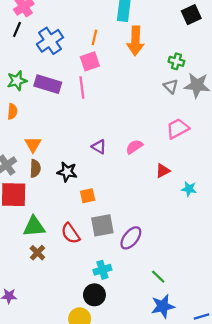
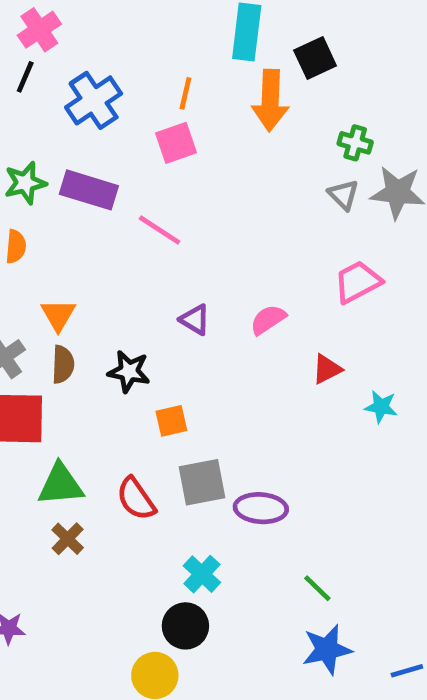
black square: (191, 15) -> (315, 58), moved
pink line: (82, 88) -> (160, 230), moved, turned -50
purple ellipse: (131, 238) -> (261, 508), turned 55
cyan cross: (102, 270) -> (202, 574), turned -30

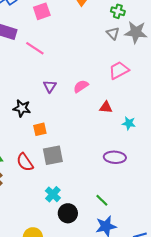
purple triangle: (195, 320) -> (50, 86), turned 32
red triangle: (327, 369) -> (106, 107), turned 32
purple ellipse: (261, 508) -> (115, 157), moved
black circle: (185, 626) -> (68, 213), moved

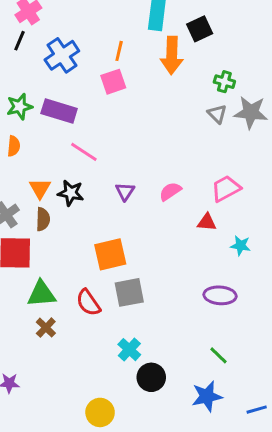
pink line: (35, 48) -> (84, 152), moved
pink trapezoid: (119, 70) -> (226, 189), moved
black star: (22, 108) -> (71, 193), moved
orange square: (40, 129) -> (110, 254), size x1.6
green line: (102, 200) -> (219, 355), moved

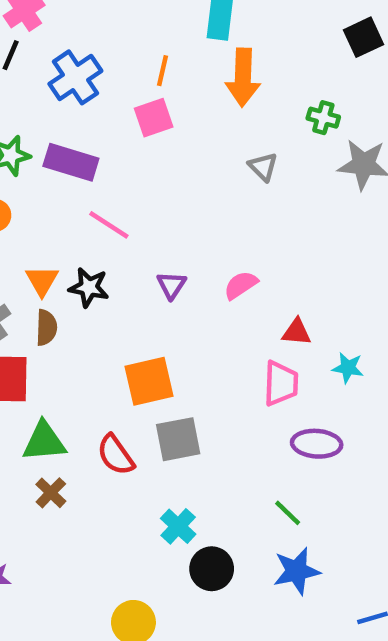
black square: (200, 29) -> (364, 37), moved
gray triangle: (217, 114) -> (263, 167), moved
pink trapezoid: (226, 189) -> (281, 383), moved, turned 120
green line: (219, 355) -> (288, 513), moved
blue star: (207, 396) -> (297, 571), moved

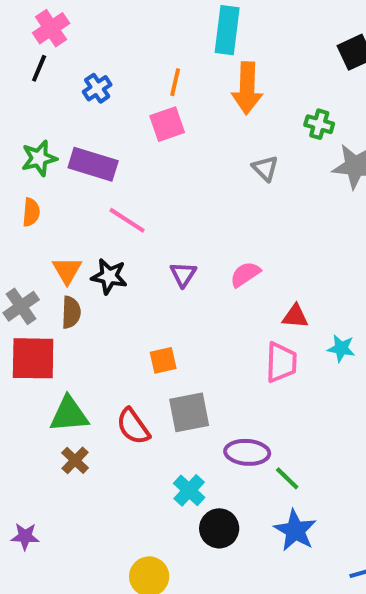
blue cross: (75, 77) -> (97, 88), size x0.6
orange square: (149, 381) -> (163, 360), size x0.6
purple ellipse: (317, 444) -> (247, 452), moved
blue star: (297, 571) -> (295, 530), turned -30

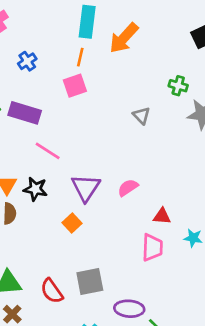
cyan rectangle: (227, 30) -> (87, 22), moved
orange arrow: (247, 88) -> (124, 38), moved, turned 40
purple triangle: (183, 274) -> (86, 188), size x1.6
orange square: (163, 360) -> (72, 223), moved, turned -30

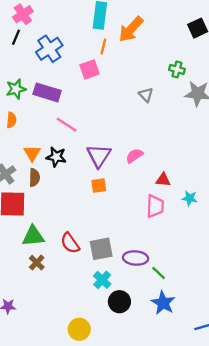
orange line: (80, 57) -> (103, 46), moved
blue cross: (27, 61) -> (49, 49), size x1.6
orange square: (72, 223) -> (99, 186), moved, turned 35
gray square: (90, 282) -> (101, 249), moved

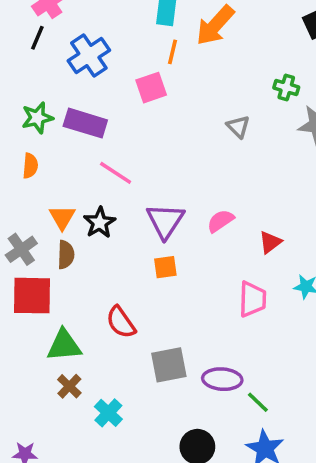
black star: (56, 157) -> (100, 223), turned 30
red triangle: (163, 180) -> (270, 242), moved, turned -42
red semicircle: (70, 243) -> (121, 322), moved
cyan cross: (102, 280) -> (108, 413), moved

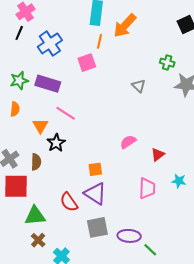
orange triangle: (62, 217) -> (40, 126), moved
purple triangle: (165, 221) -> (95, 194), moved, turned -30

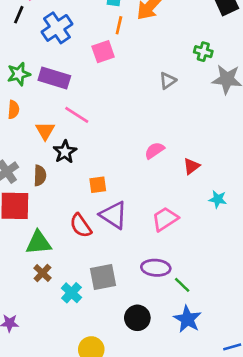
gray triangle: (139, 86) -> (168, 81), turned 40
orange square: (95, 169) -> (98, 185), moved
pink trapezoid: (147, 188) -> (165, 219), moved, turned -125
gray square: (97, 227) -> (103, 277), moved

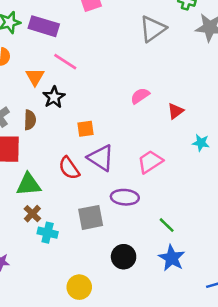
gray triangle: (168, 81) -> (153, 29), size x1.6
purple ellipse: (156, 268) -> (125, 197), moved
cyan cross: (71, 293) -> (48, 233), moved, turned -30

